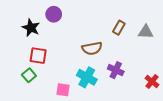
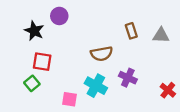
brown rectangle: (119, 28) -> (131, 31), turned -48

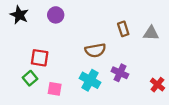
black star: (34, 31) -> (19, 15), moved
pink square: (70, 99) -> (55, 89), moved

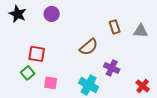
brown semicircle: (95, 50) -> (89, 47), turned -30
cyan cross: (90, 80) -> (89, 85), moved
red cross: (157, 85) -> (143, 86), moved

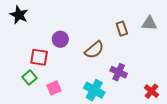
purple circle: (52, 14) -> (60, 39), moved
gray triangle: (141, 31) -> (149, 23), moved
pink square: (51, 83) -> (54, 88), turned -32

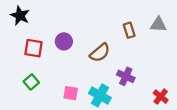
red square: (39, 57) -> (33, 48), moved
pink square: (54, 88) -> (71, 93), moved, turned 32

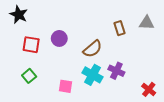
cyan cross: (100, 95) -> (93, 75), moved

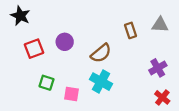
red square: (31, 45) -> (34, 49), turned -30
purple cross: (116, 71) -> (158, 68), moved, turned 35
green square: (29, 76) -> (46, 83), moved, turned -32

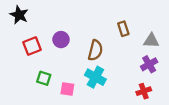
gray triangle: (160, 25) -> (151, 41), moved
brown semicircle: (101, 53) -> (95, 50), turned -36
red cross: (162, 97) -> (144, 91), moved, turned 32

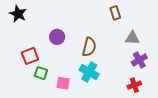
brown rectangle: (123, 29) -> (115, 13), moved
gray triangle: (151, 41) -> (132, 38), moved
red square: (32, 46) -> (30, 56), moved

